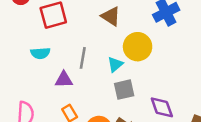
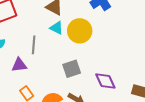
cyan triangle: (115, 64) -> (57, 28), moved, turned -48

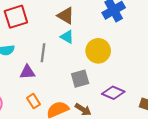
yellow circle: (80, 31) -> (98, 51), moved
purple diamond: (105, 81) -> (113, 93), turned -45

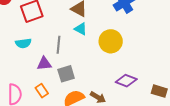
gray square: (80, 79) -> (66, 74), moved
orange rectangle: (34, 101) -> (42, 91), moved

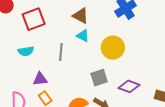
purple triangle: (44, 64) -> (40, 79), moved
gray square: (66, 74) -> (99, 78), moved

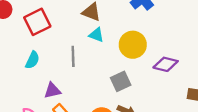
cyan semicircle: (26, 51) -> (32, 60), turned -49
purple diamond: (129, 86) -> (166, 64), moved

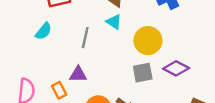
gray square: (121, 81) -> (143, 73), moved
purple triangle: (52, 91) -> (78, 74), moved

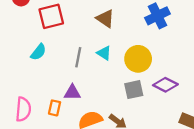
cyan triangle: (114, 22) -> (104, 53), moved
orange rectangle: (59, 90) -> (55, 108), turned 42

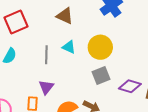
purple diamond: (165, 85) -> (130, 86), moved
purple triangle: (72, 92) -> (46, 87), turned -42

